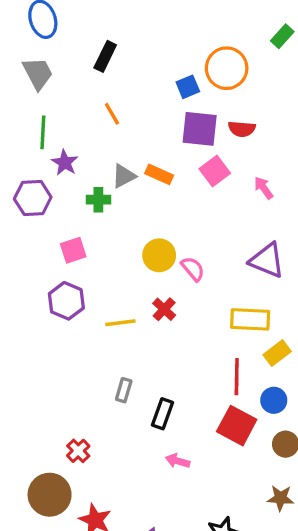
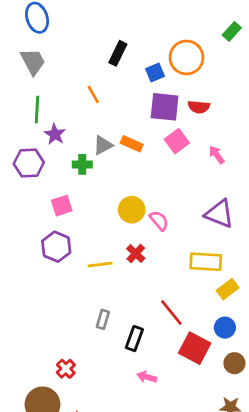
black rectangle: (105, 56) -> (118, 53), moved
red line: (237, 377) -> (171, 312), moved, turned -40

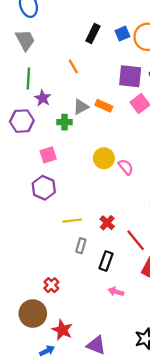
blue square: (155, 73) -> (122, 34), moved
red cross: (136, 254) -> (107, 223), moved
yellow line: (100, 265) -> (72, 221), moved

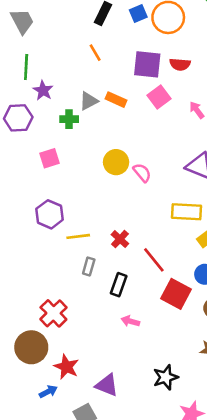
orange line: (73, 66) -> (95, 53), moved
purple hexagon: (44, 188) -> (50, 214), moved
red cross: (51, 285) -> (53, 313), size x1.5

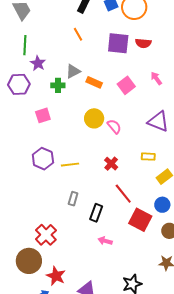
pink square: (159, 97) -> (126, 85), moved
orange rectangle: (116, 100) -> (94, 82), moved
yellow rectangle: (186, 212) -> (148, 157), size x0.6
yellow line: (78, 236) -> (70, 165), moved
red cross: (120, 239) -> (111, 164), moved

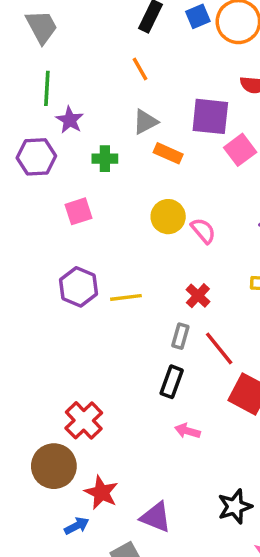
purple square: (118, 43) -> (210, 116), moved
gray triangle: (73, 71) -> (145, 122), moved
pink square: (126, 85) -> (240, 150), moved
gray rectangle: (73, 199) -> (180, 336), moved

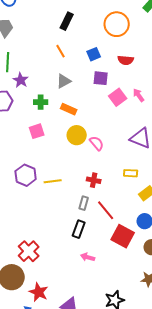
blue square: (198, 16) -> (94, 54), moved
purple square: (210, 116) -> (101, 78), size x0.7
orange rectangle: (168, 153) -> (69, 109), moved
pink square: (78, 211) -> (37, 131), moved
red cross: (198, 296) -> (94, 180), turned -32

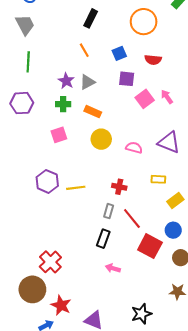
purple star: (21, 80) -> (66, 81), moved
pink semicircle: (97, 143) -> (134, 148), moved, turned -35

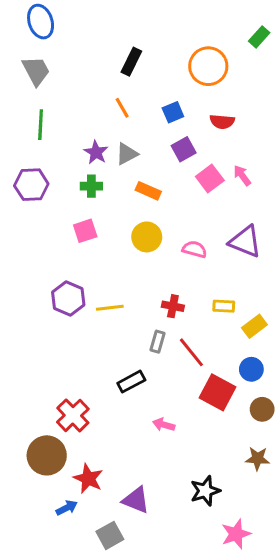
purple square: (127, 79) -> (184, 149), turned -35
orange rectangle: (93, 112) -> (148, 191), moved
yellow rectangle: (158, 179) -> (224, 306), moved
black rectangle: (103, 239) -> (131, 382), moved, turned 42

